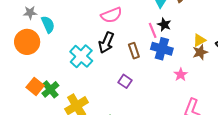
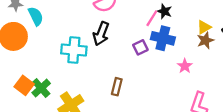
pink line: (153, 30) -> (152, 18), turned 56
brown rectangle: (134, 51) -> (117, 87), moved, turned 35
cyan cross: (81, 56) -> (74, 50), turned -35
purple square: (125, 81) -> (140, 47), moved, turned 32

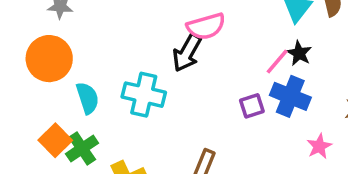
cyan semicircle: (36, 16) -> (88, 98), moved
black arrow: (101, 34) -> (187, 53), moved

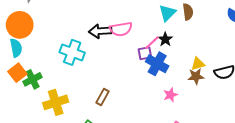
pink semicircle: (206, 26) -> (121, 29), moved
black arrow: (187, 53) -> (100, 31), turned 50
cyan semicircle: (88, 98) -> (16, 48), moved
purple square: (252, 106) -> (145, 53), moved

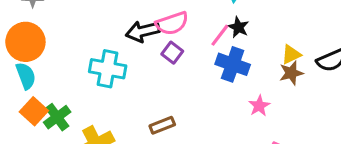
purple square: (145, 53) -> (172, 53), moved, turned -32
brown rectangle: (103, 97) -> (162, 125), turned 49

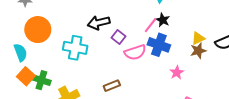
pink semicircle: (172, 23) -> (135, 52), moved
orange circle: (25, 42) -> (38, 30), moved
green cross: (57, 117) -> (41, 80), turned -36

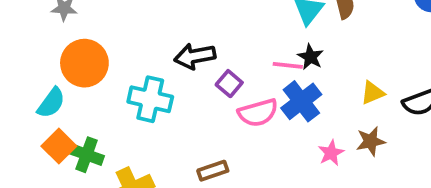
pink line: (150, 25) -> (288, 65), turned 56
blue cross: (159, 45) -> (301, 101), turned 30
brown star: (198, 51) -> (371, 141), moved
cyan semicircle: (20, 52) -> (51, 103), turned 54

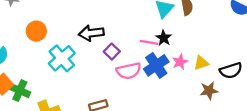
orange circle: (84, 63) -> (36, 31), moved, size x0.7
cyan cross: (150, 99) -> (62, 58), turned 32
brown star: (371, 141) -> (209, 91), moved
pink star: (331, 153) -> (180, 62), moved

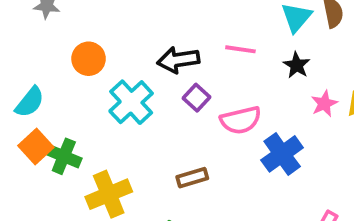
pink line: (149, 42) -> (240, 49), moved
purple square: (112, 52) -> (196, 98), moved
blue cross: (156, 65) -> (282, 154), moved

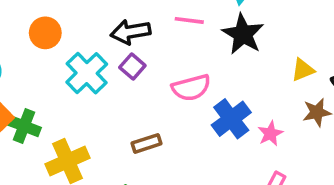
black star: (297, 65) -> (243, 34), size x1.6
purple square: (196, 98) -> (132, 66), moved
pink star: (324, 104) -> (270, 134), moved

